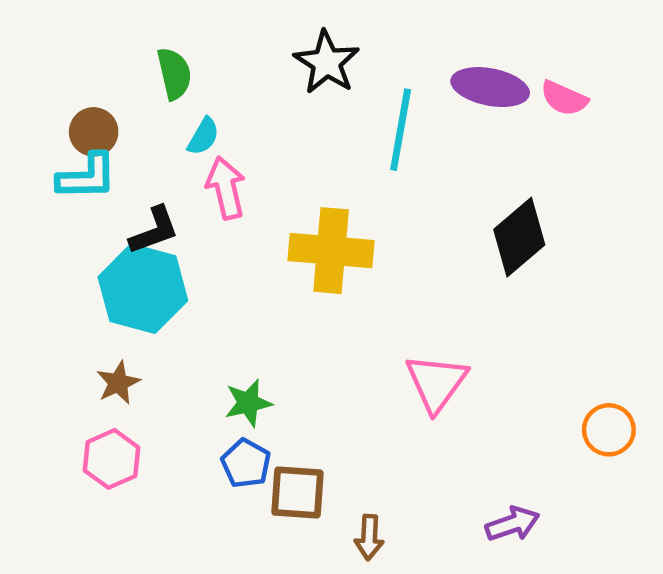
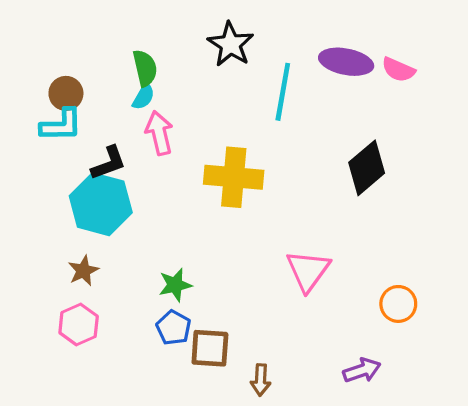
green semicircle: (174, 74) -> (145, 68), moved
orange circle: (609, 430) -> (398, 304), moved

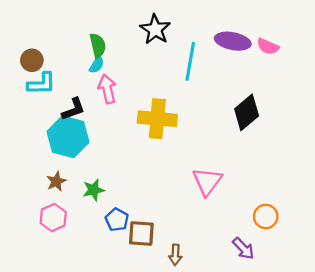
brown circle: (66, 93) -> (32, 60), moved
green star: (175, 285) -> (94, 190), moved
orange circle: (398, 304) -> (266, 217), moved
purple arrow: (362, 370) -> (243, 248), turned 65

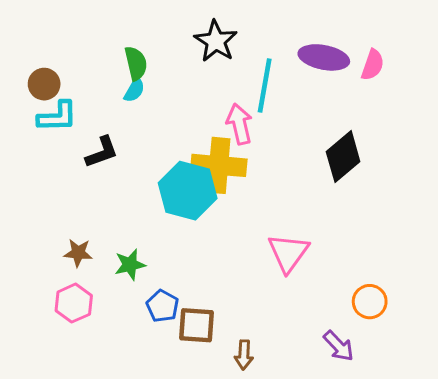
pink semicircle: (268, 46) -> (373, 65), turned -95
pink arrow: (107, 89) -> (239, 124), moved
cyan hexagon: (68, 137) -> (188, 191), moved
brown star: (56, 181) -> (78, 253), turned 30

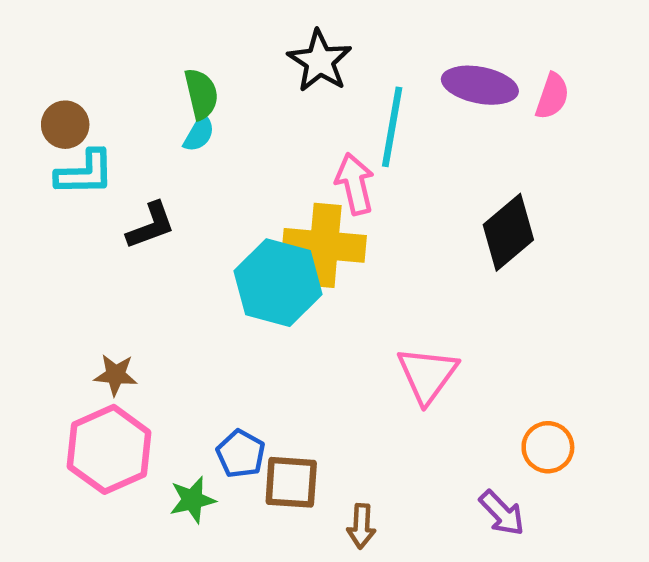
green star: (130, 265) -> (192, 500), moved
pink hexagon: (74, 303) -> (109, 449), size x1.5

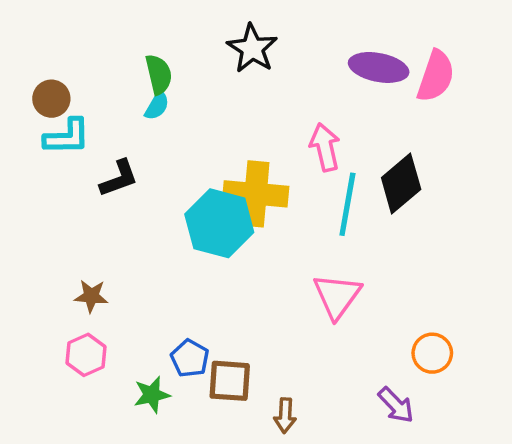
pink semicircle: (552, 96) -> (436, 76), size x1.4
cyan line: (392, 127) -> (347, 204), moved
pink arrow: (355, 184) -> (325, 147), moved
pink hexagon: (109, 449) -> (86, 355), size x0.6

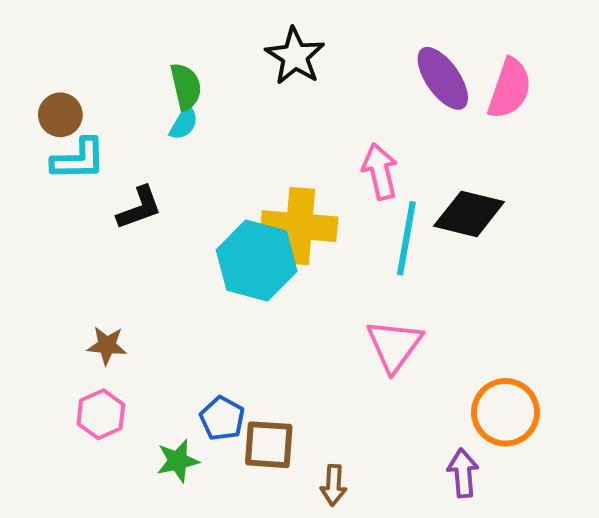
purple ellipse: (379, 67) -> (443, 78), turned 44
black diamond: (401, 183) -> (469, 214), turned 54
orange circle: (432, 353) -> (506, 412), size x1.4
purple arrow: (396, 405) -> (463, 473), turned -141

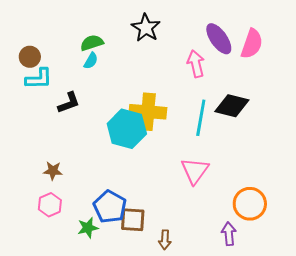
green semicircle: (186, 87) -> (92, 43), turned -95
pink arrow: (380, 171) -> (196, 64), moved
blue pentagon: (222, 418) -> (110, 207), size x1.5

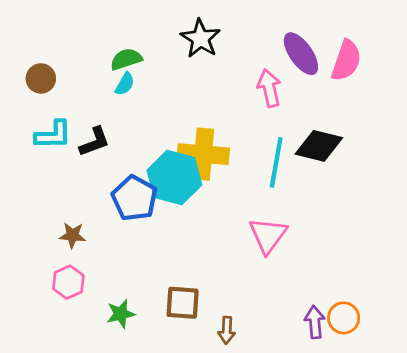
cyan L-shape: (39, 79) -> (53, 135), moved
orange circle: (250, 204) -> (344, 318), moved, size x0.7
blue pentagon: (110, 207) -> (134, 198), moved

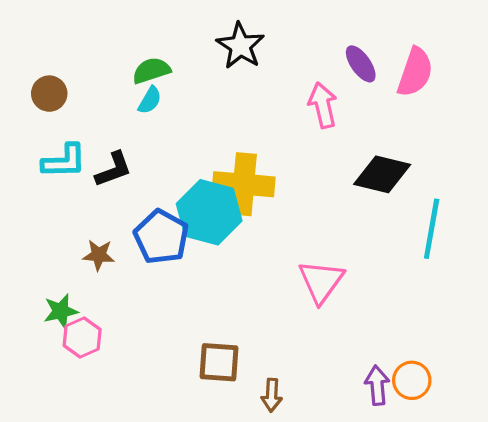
purple ellipse: (301, 54) -> (361, 64), size x0.7
cyan line: (276, 162) -> (432, 229), moved
brown star: (72, 235) -> (99, 255), moved
green star: (121, 314) -> (61, 311), moved

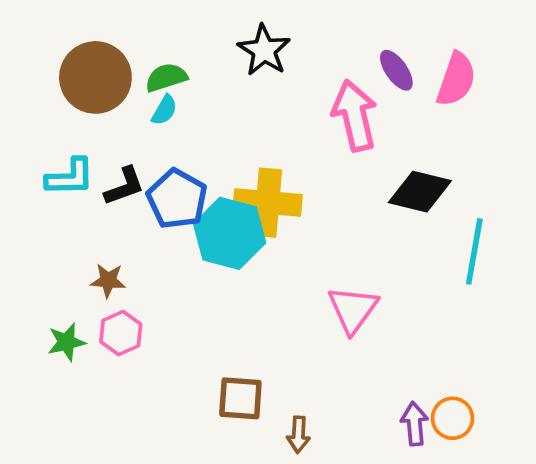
brown circle: (49, 94) -> (95, 77), moved, size x1.8
pink arrow: (323, 105) -> (355, 116), size x1.4
blue pentagon: (161, 237) -> (177, 199), moved
pink hexagon: (82, 337) -> (121, 333), moved

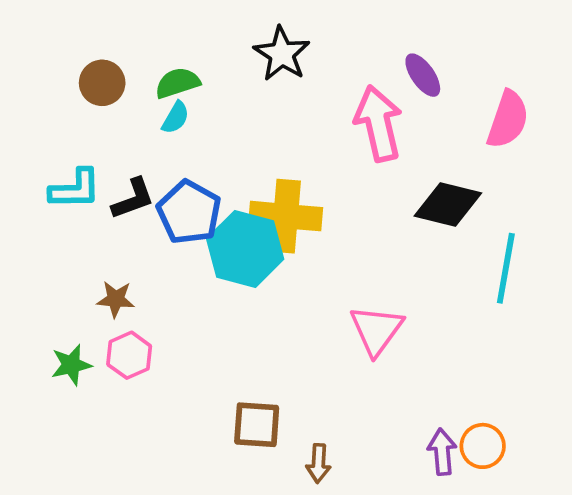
brown circle: (95, 77) -> (102, 83), size x0.6
pink semicircle: (456, 79) -> (508, 120), moved

